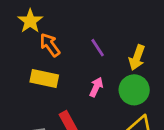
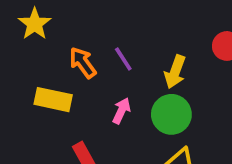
orange arrow: (50, 45) -> (83, 63), moved

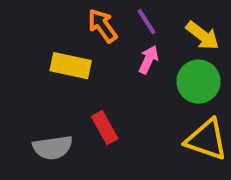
yellow arrow: (175, 72) -> (202, 36), turned -72
pink arrow: (121, 111) -> (149, 60), moved

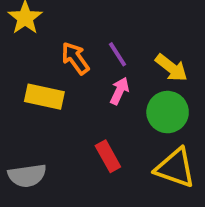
red rectangle: (105, 128) -> (108, 156), moved

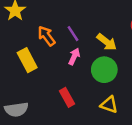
yellow rectangle: (44, 97) -> (27, 60), turned 50
yellow triangle: (175, 168) -> (109, 105), size x0.7

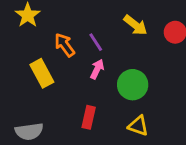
yellow arrow: (107, 42) -> (135, 25), moved
red rectangle: (67, 97) -> (89, 117), turned 42

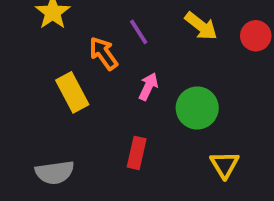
purple line: (96, 42) -> (139, 32), moved
yellow triangle: (138, 126) -> (225, 165), moved, turned 40

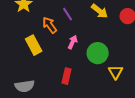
yellow triangle: (225, 165) -> (116, 72), moved

